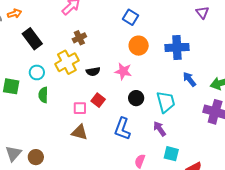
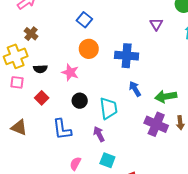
brown cross: (79, 38) -> (31, 34), turned -32
pink square: (80, 108) -> (17, 82), moved
blue L-shape: (122, 129) -> (62, 129), turned -35

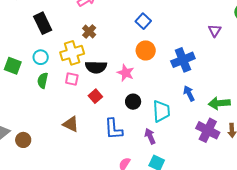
blue cross: (127, 56) -> (183, 60), turned -30
black semicircle: (40, 69) -> (96, 67), size x1.5

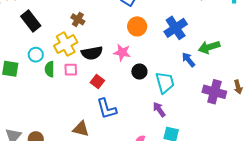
green semicircle: (43, 80) -> (50, 69), moved
black circle: (133, 102) -> (139, 72), moved
green arrow: (219, 103) -> (209, 47), moved
brown triangle: (71, 124) -> (81, 129), moved
blue L-shape: (114, 129) -> (107, 109), moved

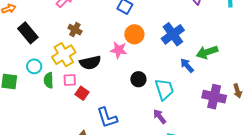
pink star: (122, 52) -> (119, 50), moved
red square: (97, 82) -> (82, 93), moved

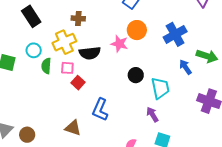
brown cross: (75, 30) -> (78, 18), turned -32
green arrow: (207, 52) -> (207, 56), turned -150
blue L-shape: (107, 118) -> (100, 110), turned 35

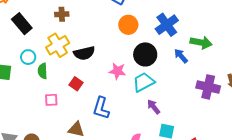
brown cross: (78, 18) -> (62, 14), moved
pink star: (119, 44) -> (117, 71), moved
pink square: (67, 68) -> (51, 100), moved
black circle: (136, 75) -> (145, 54), moved, size x1.5
cyan trapezoid: (160, 88) -> (144, 82), moved, turned -100

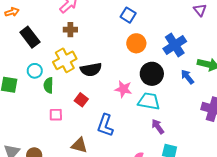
cyan trapezoid: (144, 82) -> (149, 101), turned 35

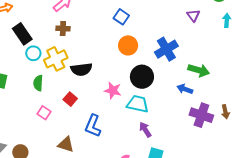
cyan circle: (35, 71) -> (33, 53), moved
blue arrow: (187, 77) -> (185, 89), moved, turned -35
pink square: (56, 115) -> (44, 113), turned 32

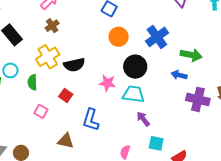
brown cross: (63, 28) -> (52, 26), turned -32
cyan circle: (33, 53) -> (10, 70), moved

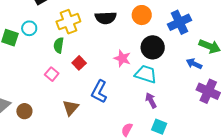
black semicircle: (74, 65) -> (106, 18), moved
green semicircle: (32, 82) -> (59, 45), moved
brown triangle: (66, 141) -> (71, 108), turned 48

